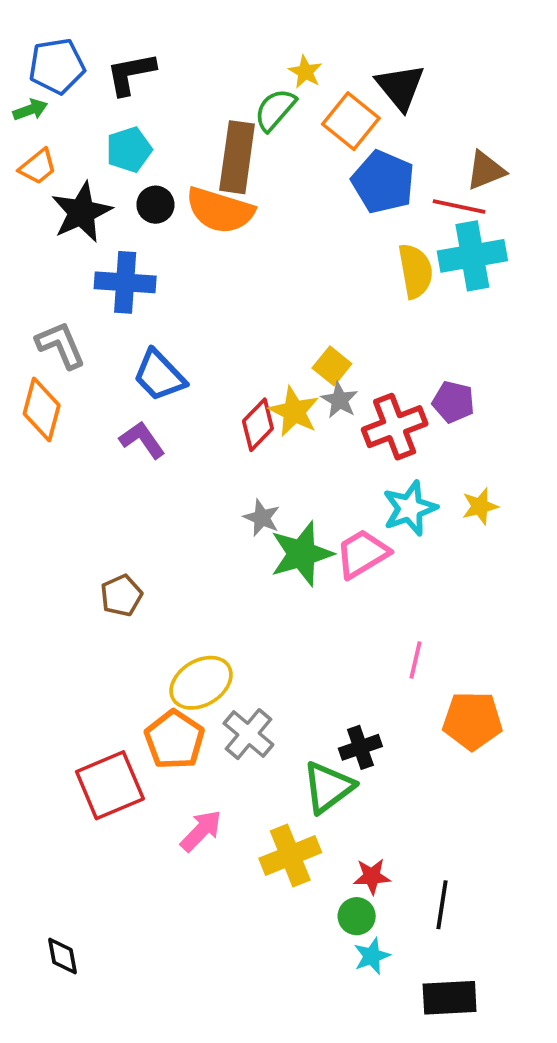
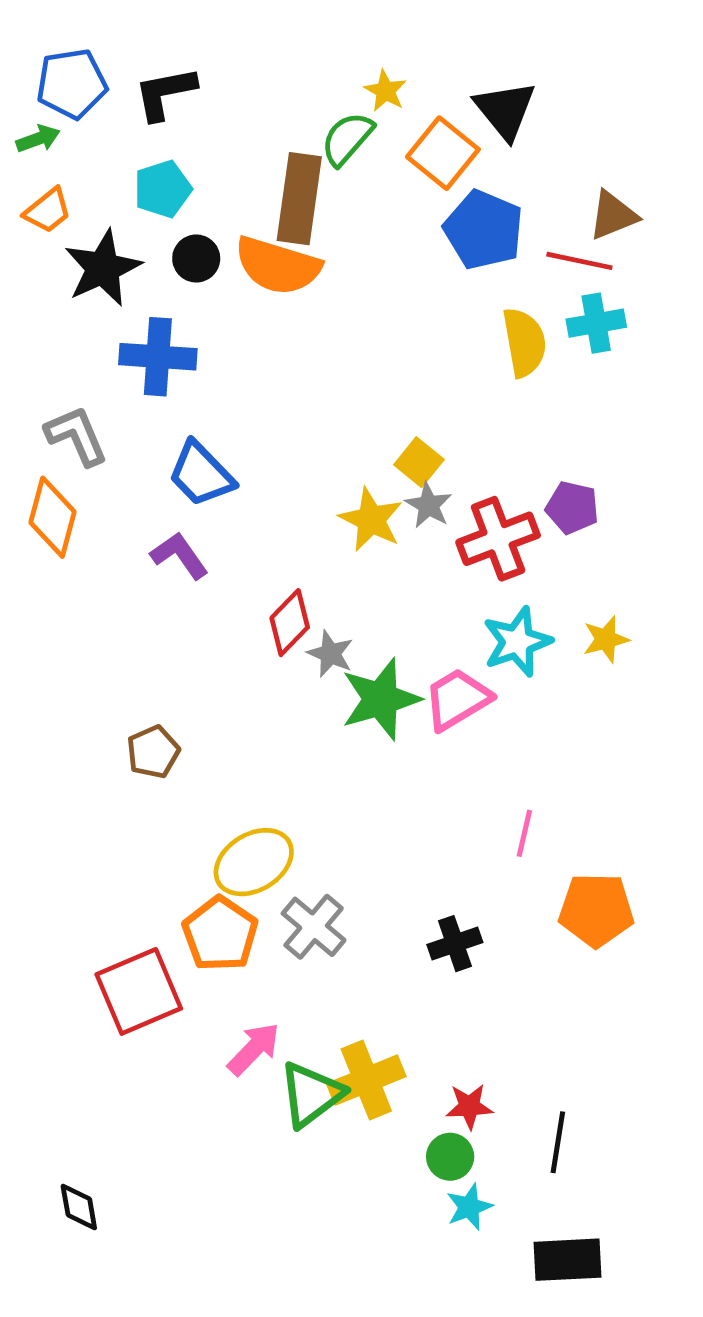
cyan cross: (472, 256) -> (596, 323), size x0.7
red diamond: (258, 425) -> (290, 623), moved
green triangle: (328, 787) -> (311, 1094), moved

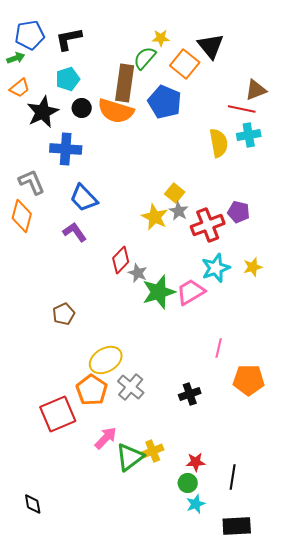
yellow star: (385, 91) -> (161, 38), turned -30
blue pentagon: (484, 230) -> (165, 102), moved
yellow cross: (366, 1080) -> (153, 451), size x0.7

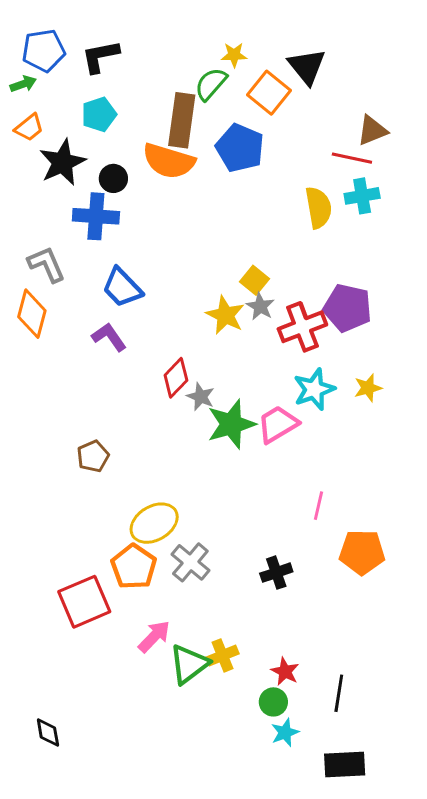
black circle: (82, 108) -> (113, 178), moved
purple pentagon: (239, 212) -> (348, 308), size x1.5
red star: (196, 462) -> (285, 671), turned 30

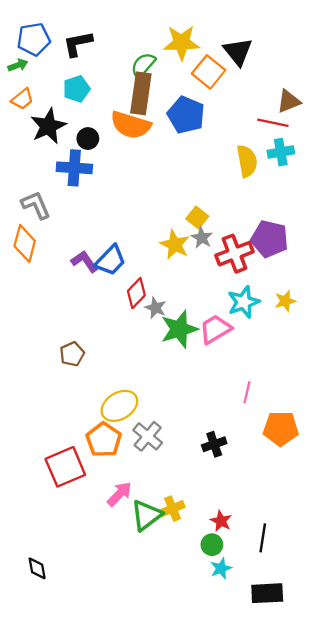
yellow star: (234, 55) -> (181, 43), size x1.8
green semicircle: (211, 84) -> (143, 65), moved
blue trapezoid: (122, 288) -> (110, 260), moved, turned -92

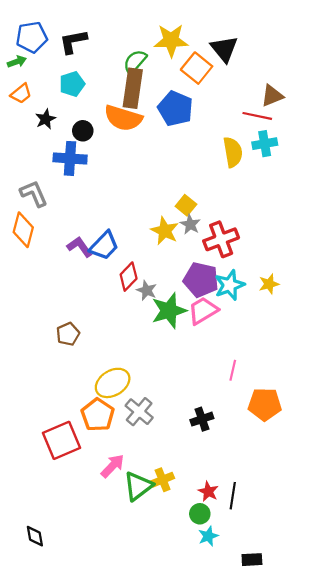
black star: (48, 126) -> (46, 119), size x0.6
purple pentagon: (269, 239) -> (201, 280), moved
black line: (263, 538) -> (233, 496), moved
black rectangle: (267, 593) -> (252, 560), size x0.7

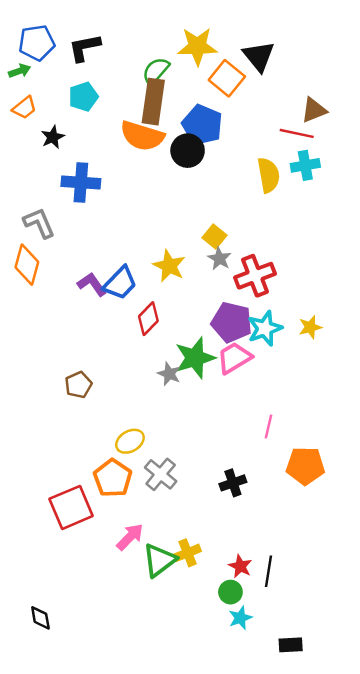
black circle: (83, 131) -> (188, 151), moved, size x1.4
yellow star: (165, 231) -> (169, 266), moved
gray star: (147, 290) -> (169, 374), moved
yellow ellipse: (113, 383) -> (130, 441), size x0.7

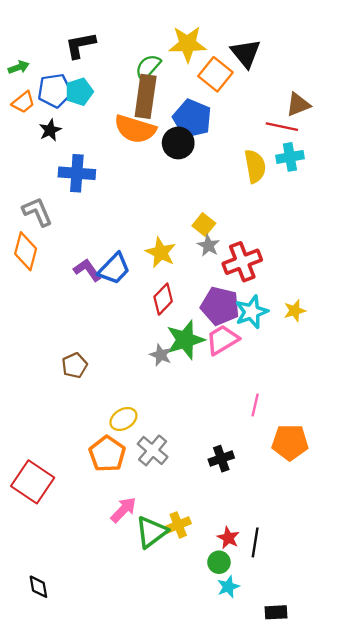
blue pentagon: (37, 43) -> (55, 91), moved
red diamond: (148, 319) -> (163, 299), moved
red square: (71, 507) -> (33, 482), moved, turned -33

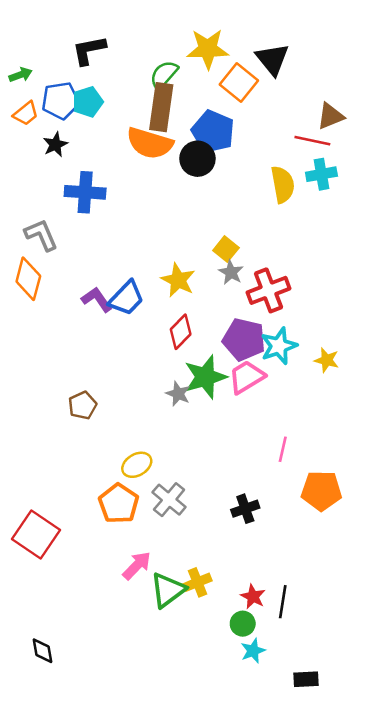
yellow star: (295, 311) -> (327, 360), moved, turned 30

